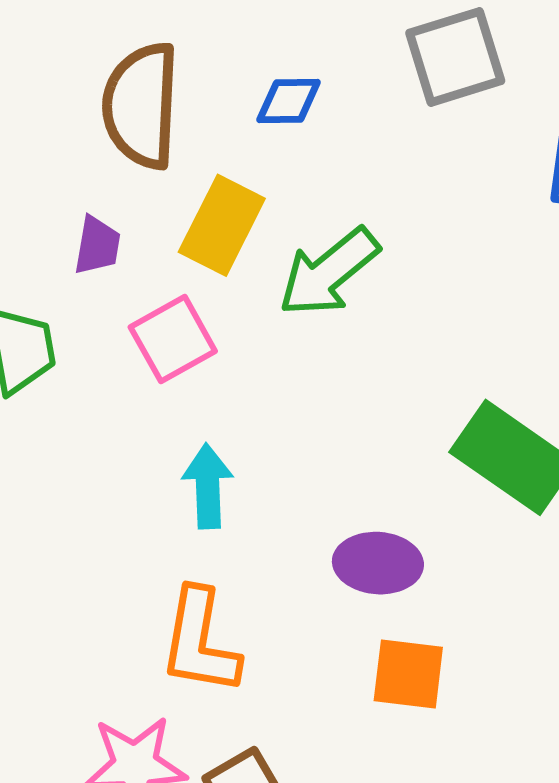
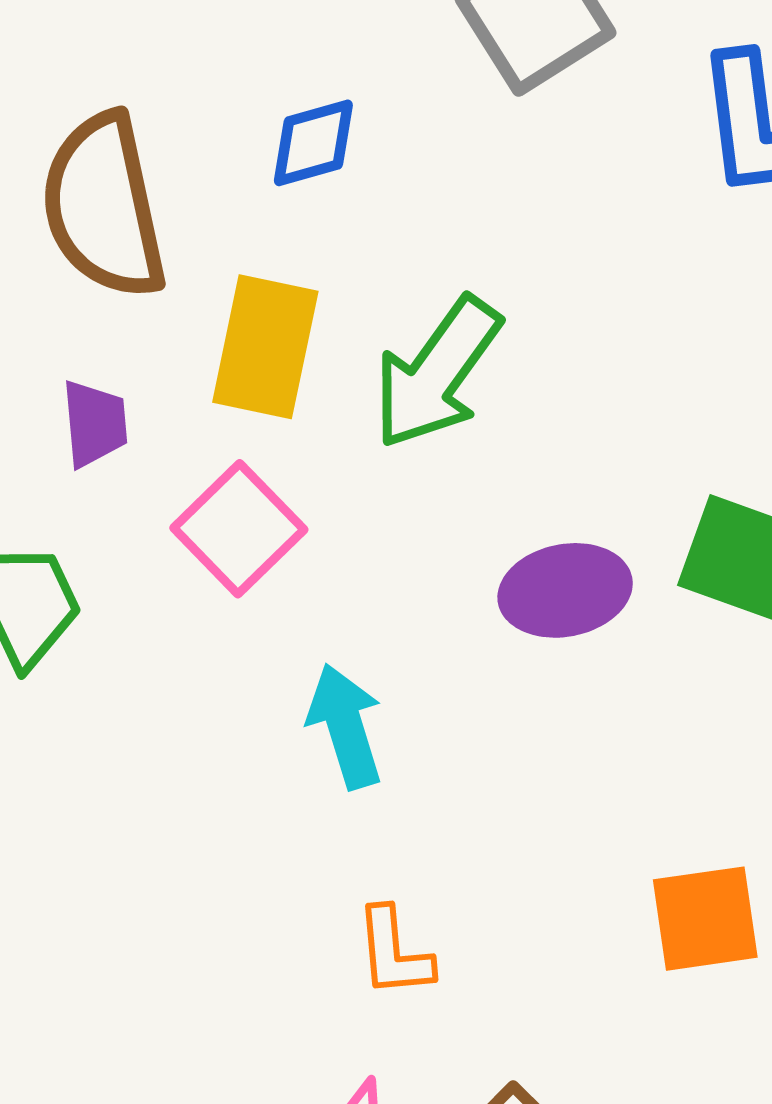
purple ellipse: (378, 563) -> (565, 590), moved
orange L-shape: (200, 642) -> (394, 952), size x0.6

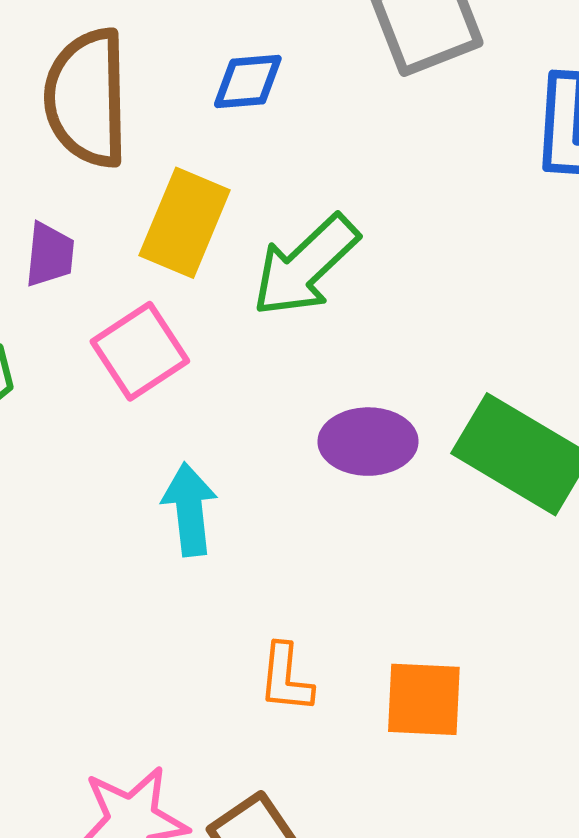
orange L-shape: (394, 952) -> (286, 678), moved

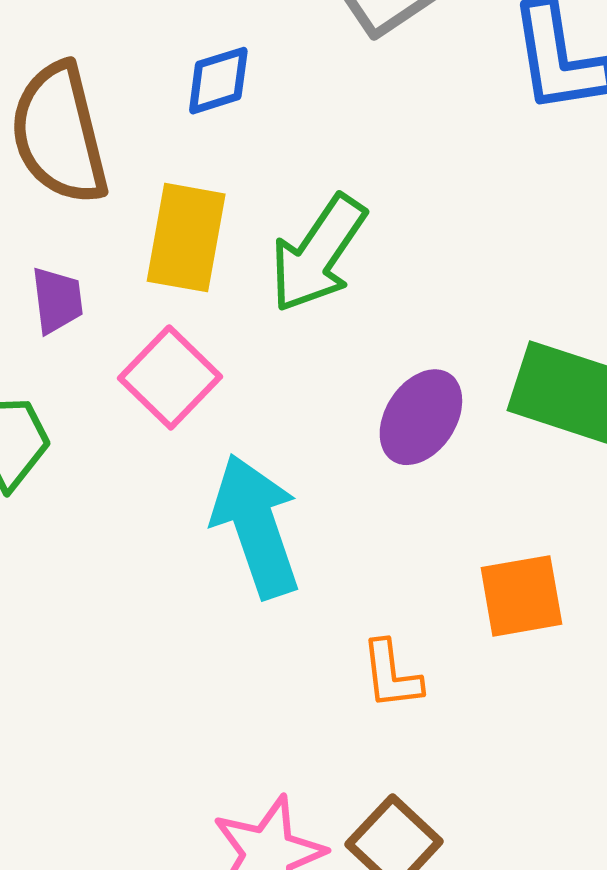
purple ellipse: (368, 442) -> (421, 417), turned -44
cyan arrow: (190, 509) -> (256, 526), size x1.5
orange square: (424, 699) -> (521, 596), moved

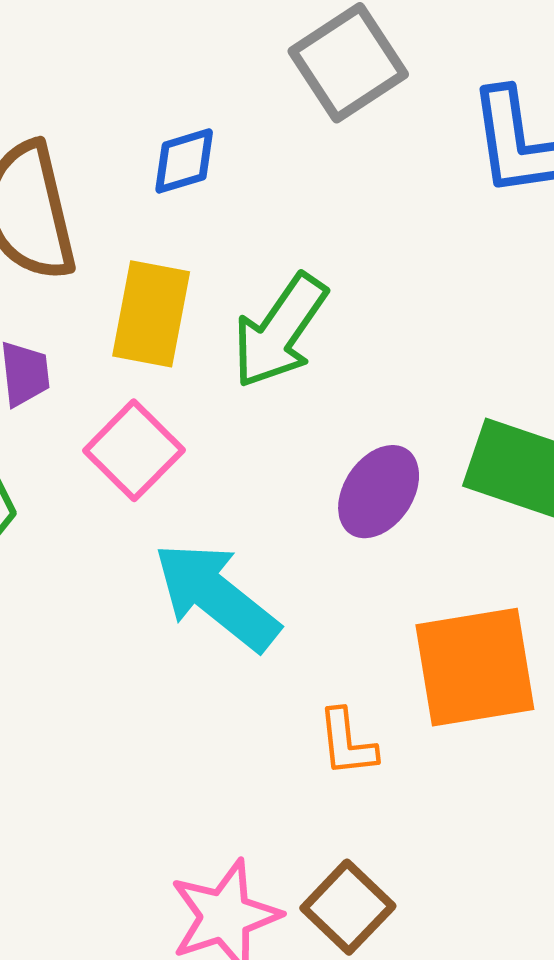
cyan arrow: (256, 526) -> (216, 596), turned -33
orange square: (521, 596) -> (475, 667), size x1.5

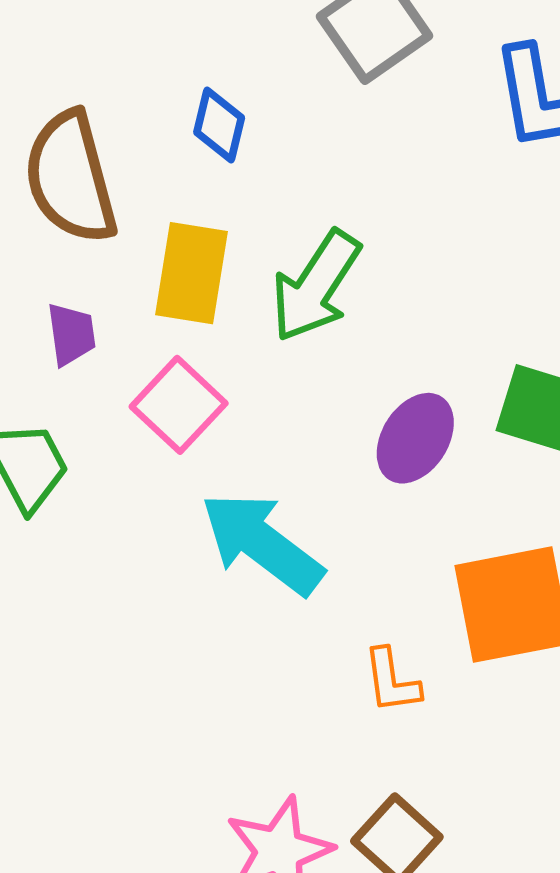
blue diamond: (184, 161) -> (219, 125), turned -58

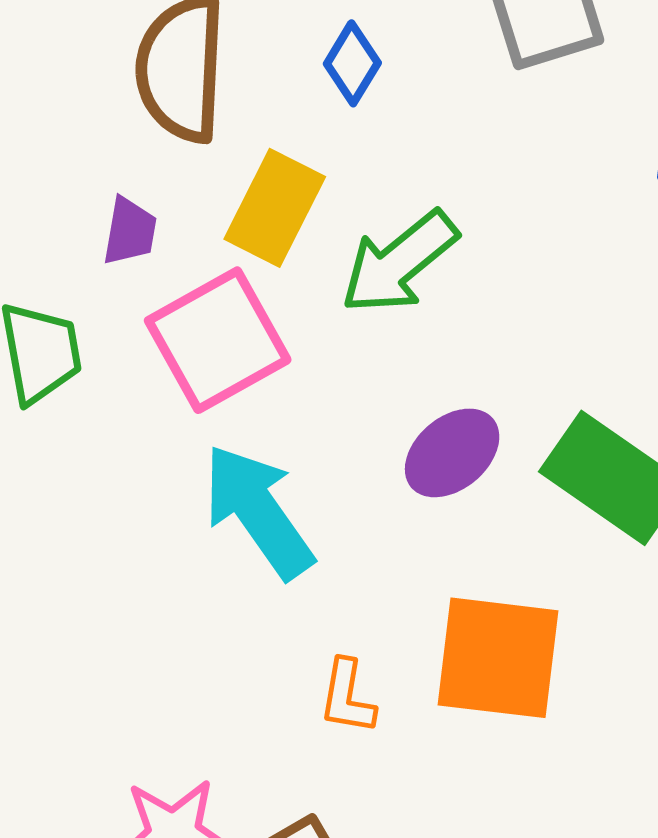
pink square: (179, 405) -> (218, 340), size x1.4

